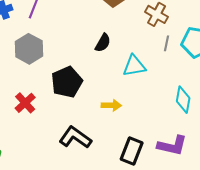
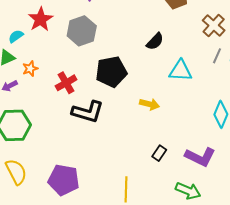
black L-shape: (75, 137) -> (88, 112), moved, turned 148
black rectangle: (132, 151) -> (159, 153), size x0.6

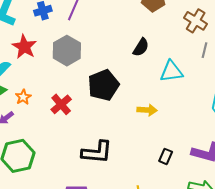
black L-shape: (88, 112) -> (97, 152), moved

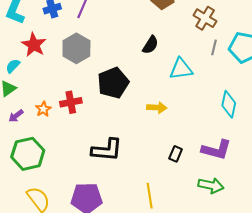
orange star: (23, 97) -> (43, 109), moved
red cross: (61, 104) -> (71, 102), turned 30

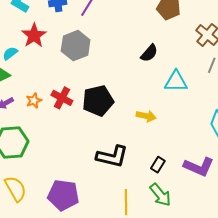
black pentagon: (113, 83) -> (98, 101), moved
red cross: (71, 102) -> (62, 98), turned 30
black L-shape: (107, 150) -> (112, 156), moved
green arrow: (211, 185) -> (160, 195), moved, turned 30

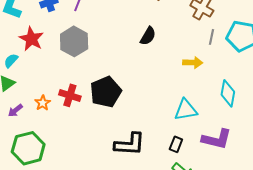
cyan triangle: (176, 81) -> (186, 110), moved
yellow arrow: (146, 116) -> (193, 63), moved

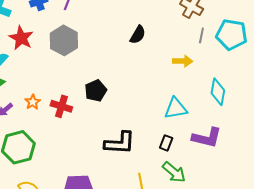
black pentagon: (106, 92) -> (96, 91), size x0.7
red cross: (70, 95) -> (61, 106), moved

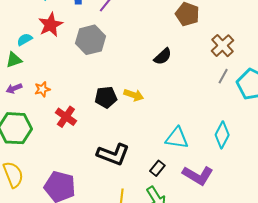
yellow arrow: (183, 61) -> (134, 95), moved
red cross: (61, 106) -> (66, 117), moved

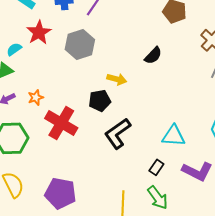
yellow arrow: (134, 95) -> (117, 79), moved
red cross: (66, 117) -> (61, 123), size x1.5
black L-shape: (113, 154) -> (118, 133), moved, turned 128

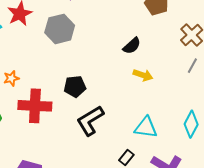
yellow arrow: (117, 79) -> (143, 75), moved
red cross: (61, 123) -> (35, 106), turned -32

